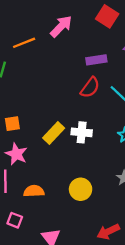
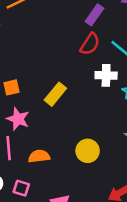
purple rectangle: (96, 60) -> (94, 15), turned -42
white cross: (82, 132) -> (106, 75), moved

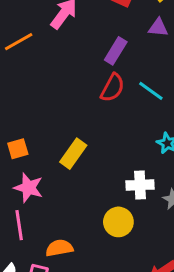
white cross: (106, 75) -> (140, 185), moved
orange semicircle: (39, 156) -> (59, 248), moved

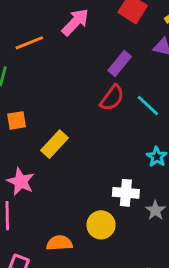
orange square: (18, 149) -> (17, 120), moved
yellow rectangle: (73, 154) -> (54, 144), moved
orange semicircle: (59, 248) -> (59, 243), moved

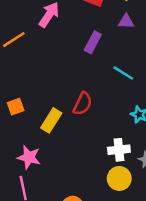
red semicircle: (112, 98) -> (83, 104), moved
yellow circle: (101, 225) -> (119, 178), moved

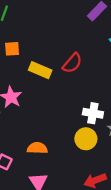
yellow rectangle: (51, 120) -> (40, 70), turned 65

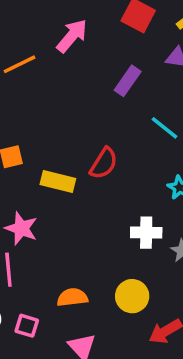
yellow circle: (86, 139) -> (132, 296), moved

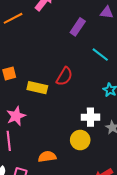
pink star: (21, 228) -> (16, 116), turned 30
yellow circle: (132, 296) -> (80, 140), moved

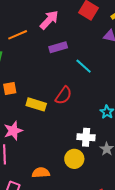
purple rectangle: (78, 27) -> (58, 47), moved, turned 36
cyan line: (100, 55) -> (84, 66), moved

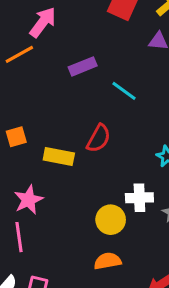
pink arrow: (49, 20) -> (43, 22), moved
yellow circle: (74, 159) -> (111, 220), moved
orange semicircle: (41, 173) -> (108, 261), moved

